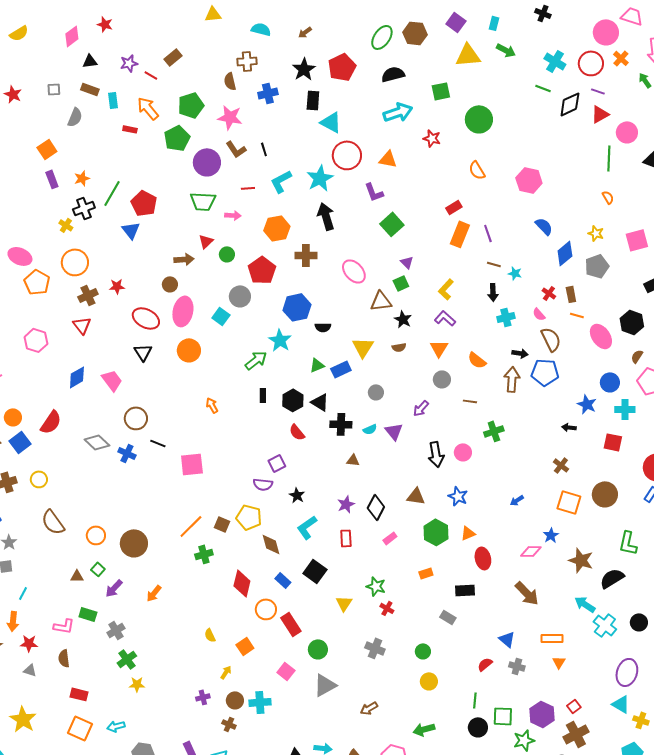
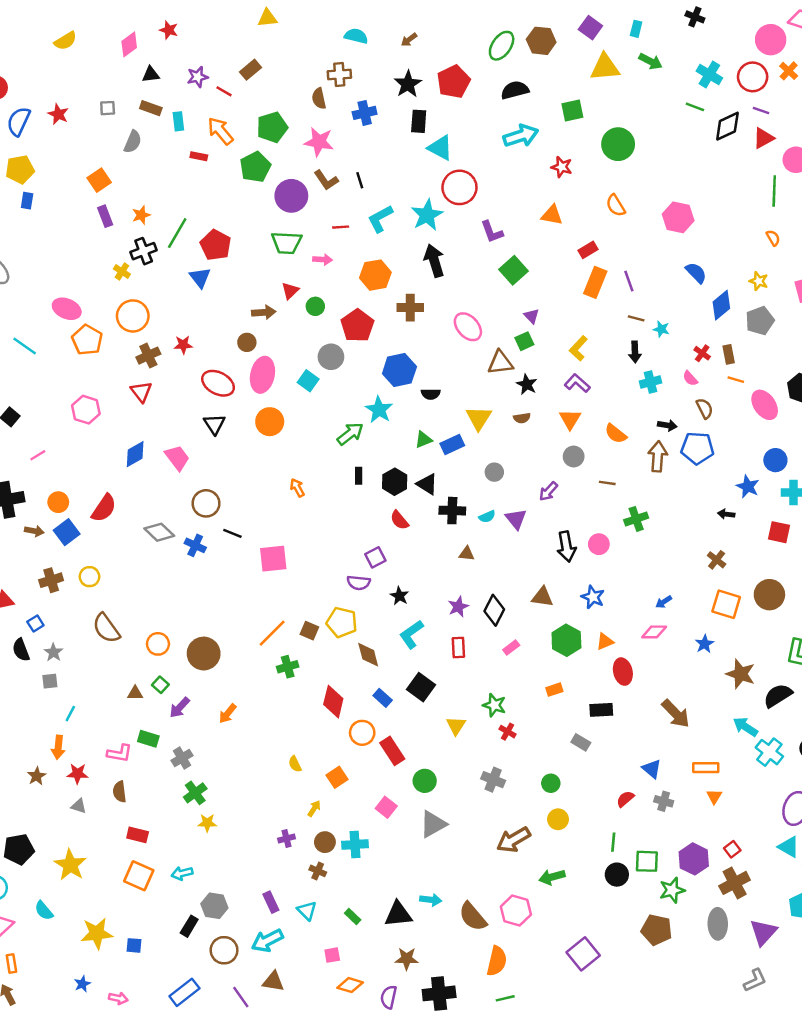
yellow triangle: (213, 14) -> (267, 18), moved
orange triangle: (388, 159) -> (552, 215), moved
brown semicircle: (551, 339) -> (705, 408), size x0.7
pink diamond: (531, 551) -> (654, 632), moved
brown arrow: (369, 708) -> (514, 840), moved, size x1.6

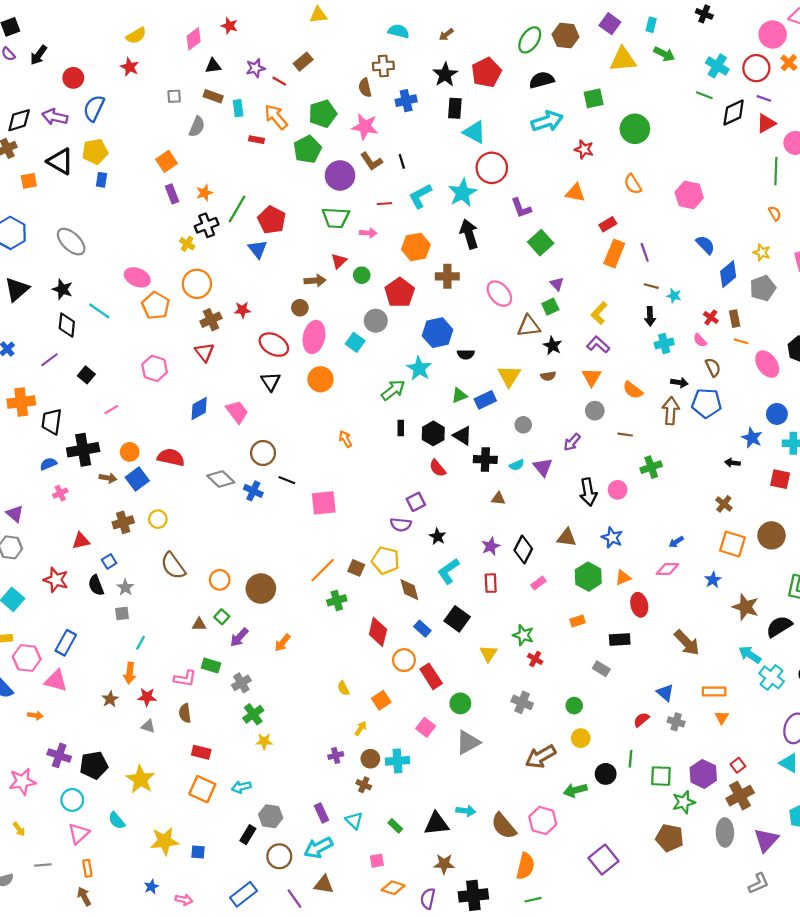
red star: (58, 114) -> (130, 67), moved
red semicircle: (104, 508) -> (171, 457), turned -112
black circle: (617, 875) -> (606, 774), moved

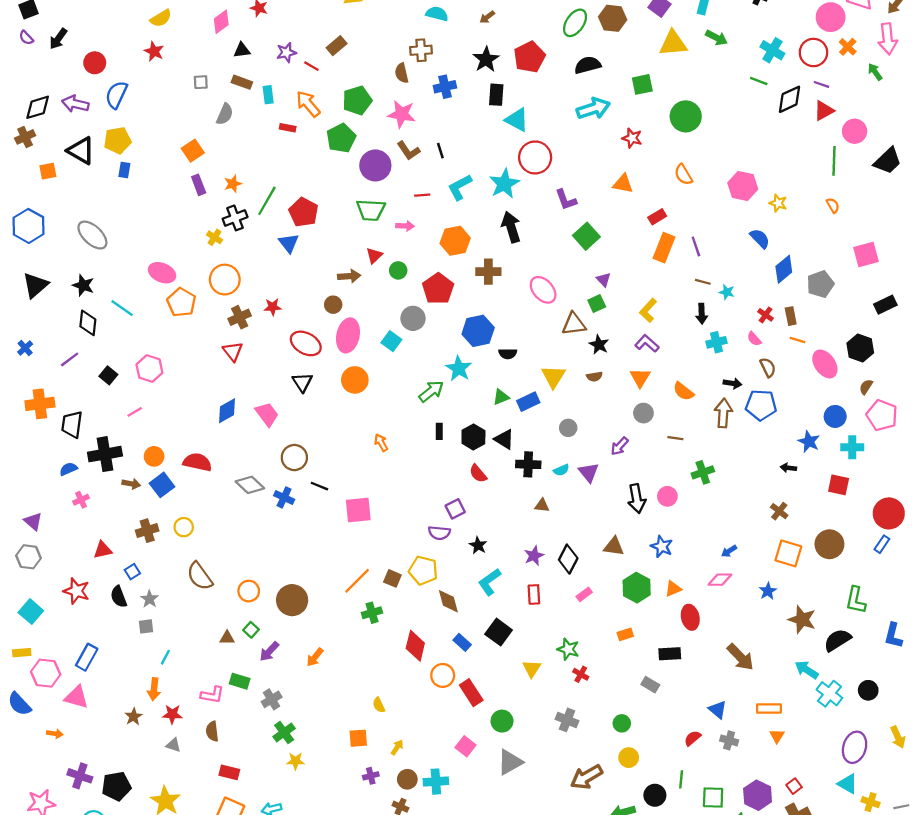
yellow star: (762, 252) -> (778, 203), moved
pink hexagon: (155, 368) -> (149, 369), moved
orange square: (381, 700) -> (358, 738), moved, turned 30

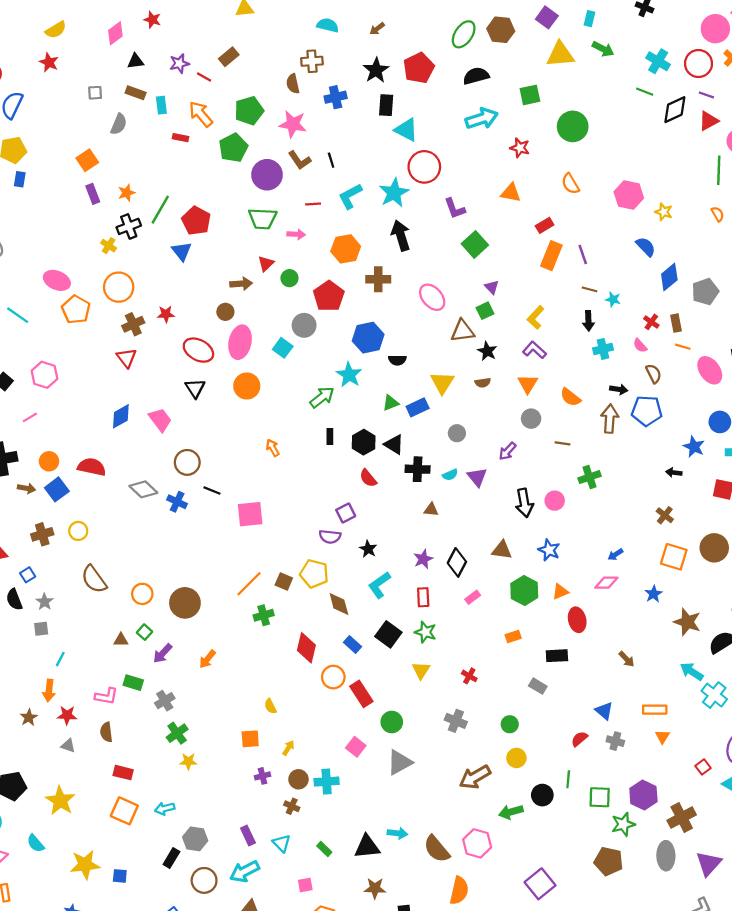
green star: (568, 649) -> (425, 632), moved
brown arrow: (740, 657) -> (627, 659), size x0.6
red square: (794, 786) -> (703, 767), moved

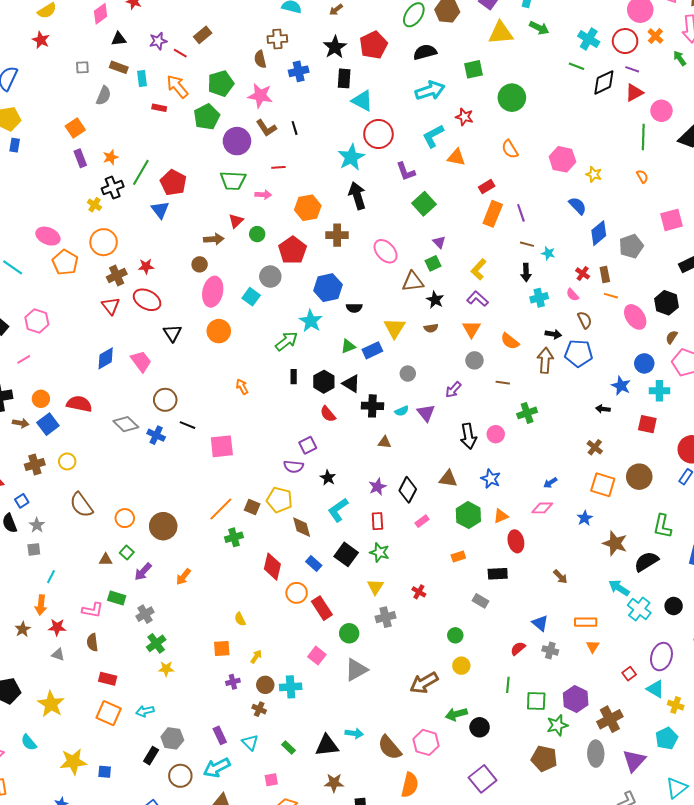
cyan L-shape: (350, 196) -> (433, 136), moved
red ellipse: (198, 350) -> (147, 300), moved
gray cross: (456, 721) -> (386, 617), moved, turned -36
black circle: (542, 795) -> (480, 727), moved

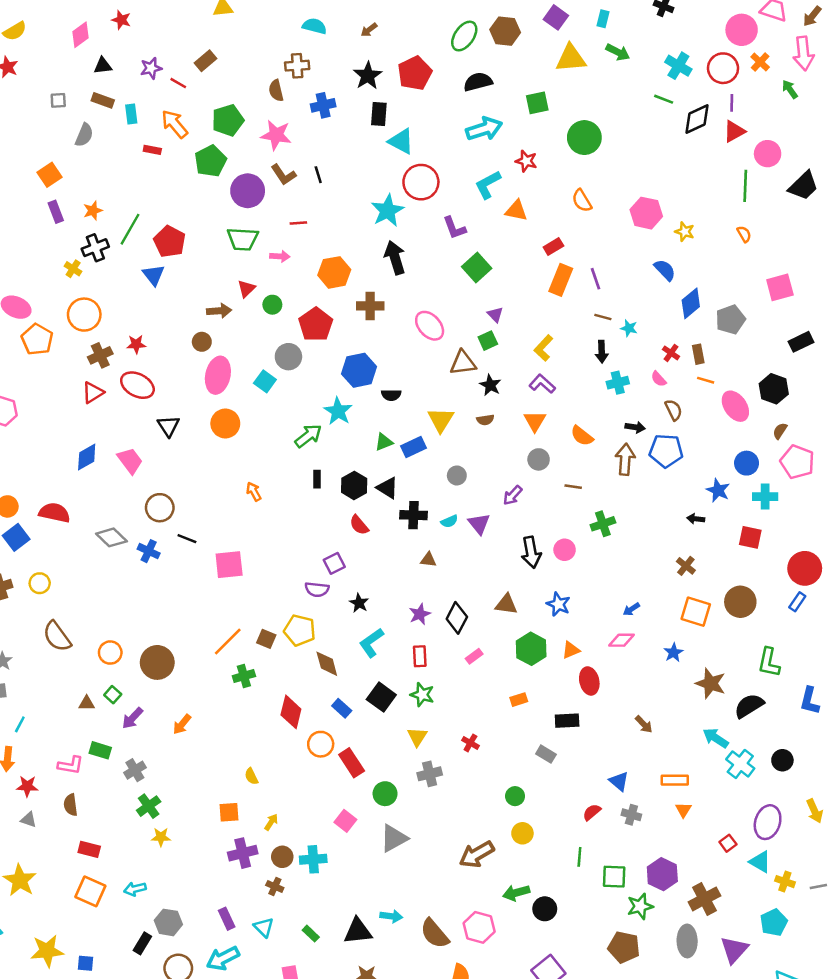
purple line: (632, 69) -> (732, 103), turned 72
red triangle: (111, 306) -> (93, 393), turned 36
purple cross: (233, 682) -> (243, 853), size x1.6

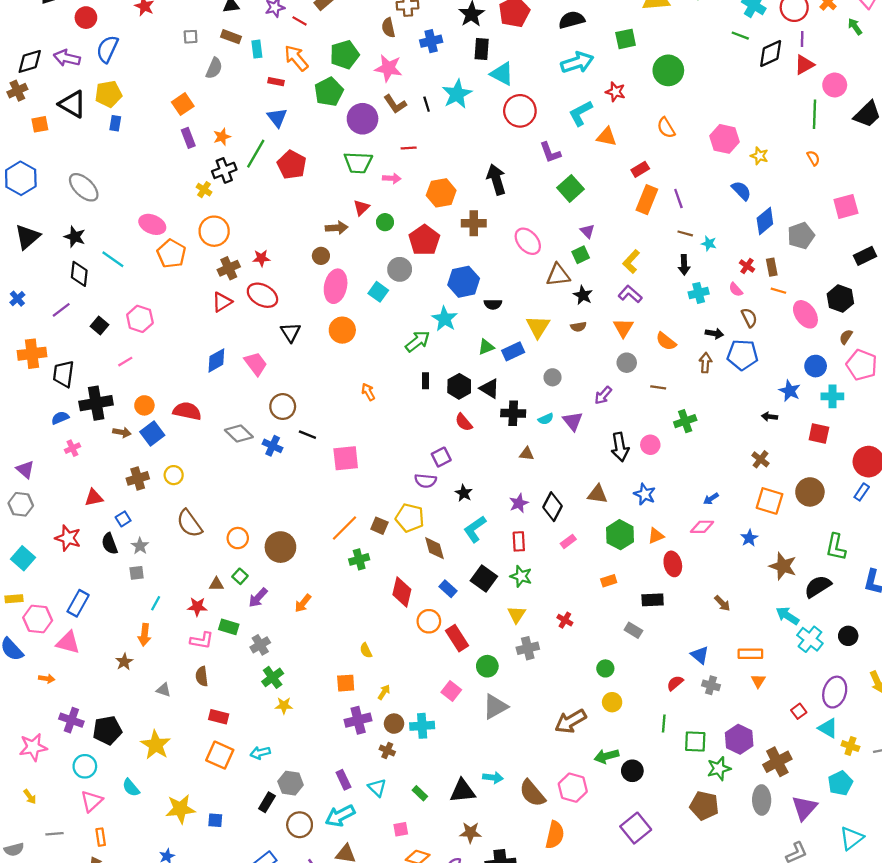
cyan star: (388, 211) -> (457, 94), moved
blue triangle: (154, 275) -> (277, 118), moved
brown arrow: (625, 459) -> (705, 363), size x0.7
red star: (27, 786) -> (197, 607), moved

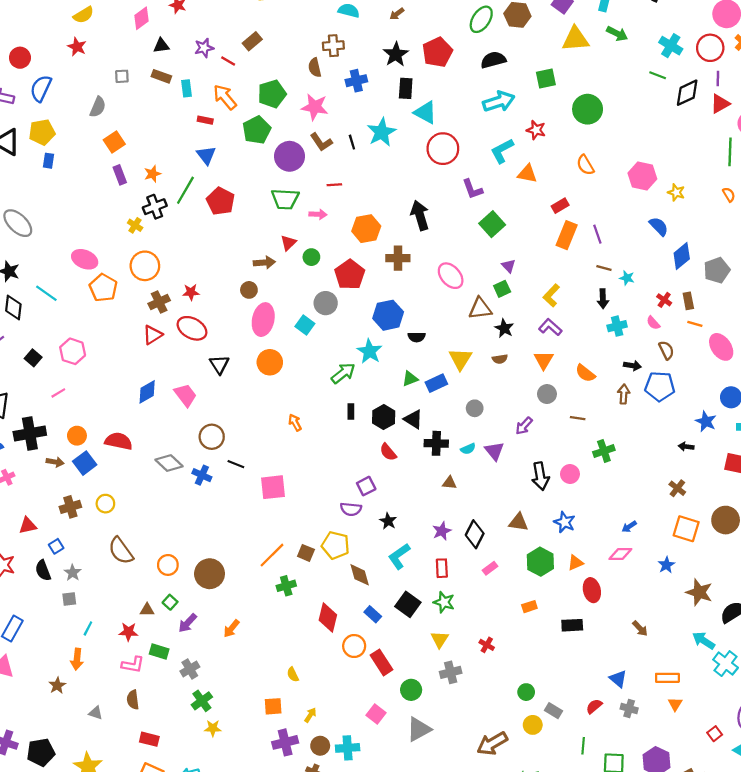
gray semicircle: (214, 68) -> (98, 107), moved
gray rectangle: (633, 630) -> (554, 711), moved

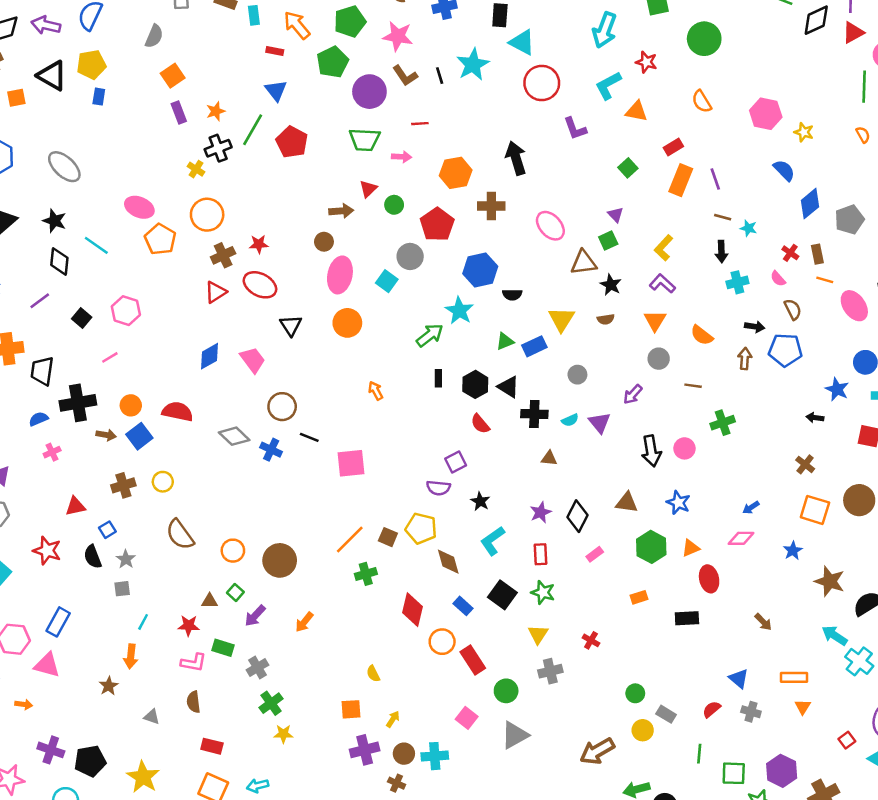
cyan arrow: (499, 102) -> (605, 30), turned 128
green square: (492, 224) -> (628, 168), moved, size x0.7

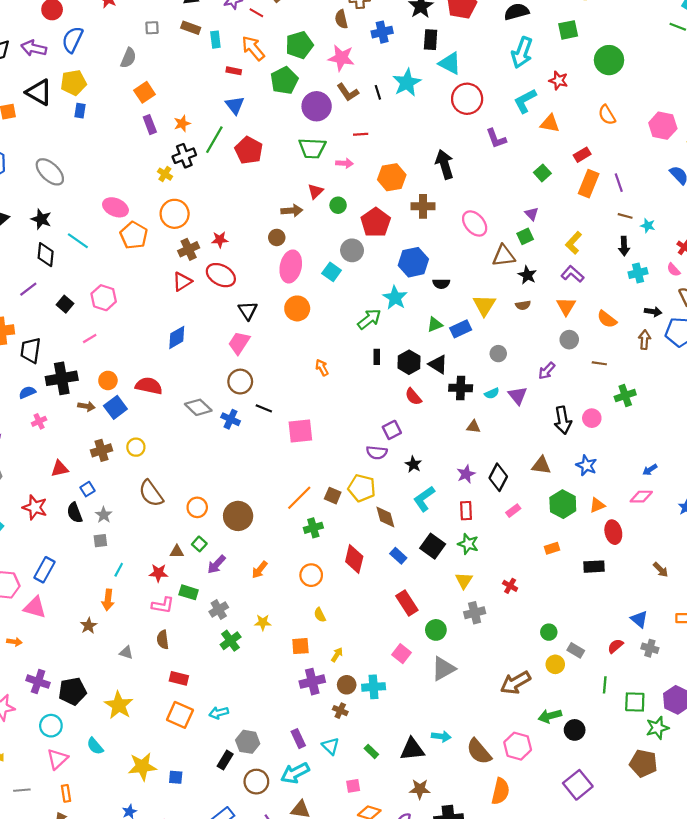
pink trapezoid: (253, 360) -> (239, 343), moved, turned -110
orange circle: (442, 642) -> (311, 575), moved
yellow star: (283, 734) -> (263, 622), moved

